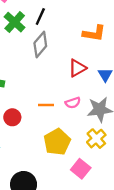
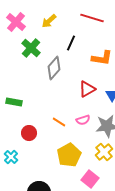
black line: (40, 16) -> (71, 43), moved
orange line: (46, 105) -> (59, 122), turned 32

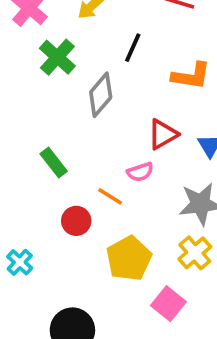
green rectangle: (14, 102) -> (54, 162), moved, turned 42
pink semicircle: (83, 120) -> (140, 172), moved
red circle: (29, 133) -> (76, 221), moved

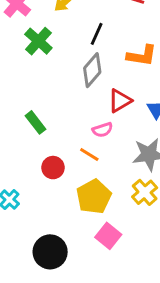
gray diamond: (101, 95) -> (92, 70), moved
orange line: (110, 196) -> (89, 154), moved
pink square: (168, 304) -> (108, 236), moved

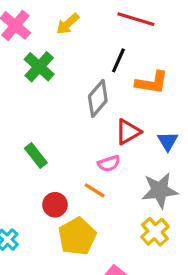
black line: (97, 34) -> (118, 60), moved
yellow pentagon: (94, 197) -> (77, 236), moved

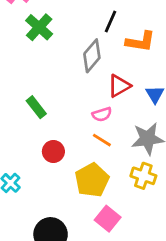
orange line: (95, 190) -> (102, 140), moved
yellow cross: (155, 232) -> (143, 176), turned -30
yellow pentagon: (77, 236) -> (92, 180), moved

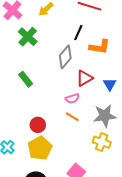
green rectangle: (36, 107) -> (26, 79), moved
yellow pentagon: (92, 180) -> (40, 148), moved

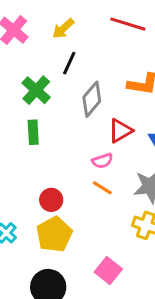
black line: (78, 33) -> (69, 63), moved
green cross: (28, 37) -> (36, 90), moved
green rectangle: (26, 79) -> (33, 132), turned 35

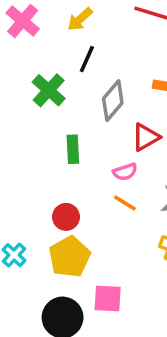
green rectangle: (33, 132) -> (73, 149), moved
pink square: (108, 270) -> (108, 298), moved, turned -36

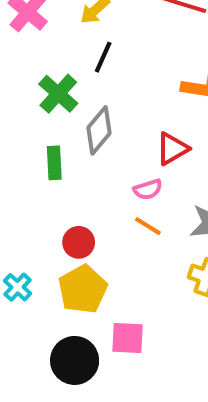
gray diamond: (113, 101) -> (99, 130), moved
green rectangle: (73, 149) -> (54, 163), moved

